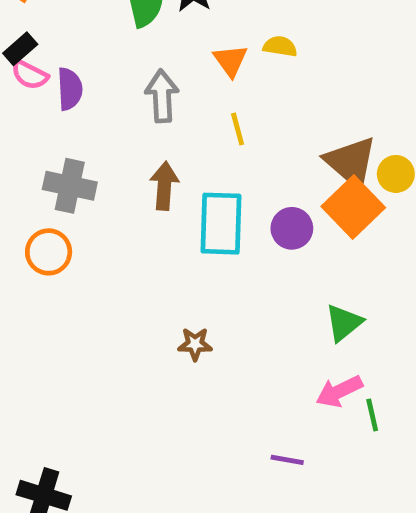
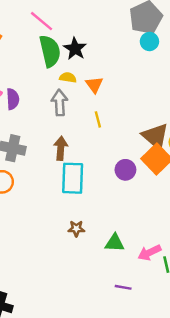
yellow semicircle: (280, 46) -> (68, 77), moved
cyan rectangle: (221, 224) -> (73, 178), moved
green triangle: (344, 323) -> (115, 243), moved, turned 42

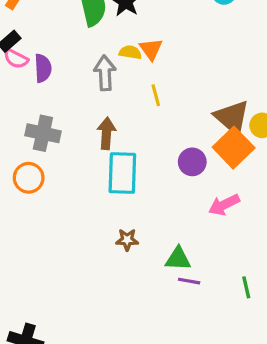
yellow semicircle: (68, 77) -> (130, 52), moved
pink arrow: (149, 253) -> (224, 205), moved
purple line: (123, 287) -> (189, 281), moved

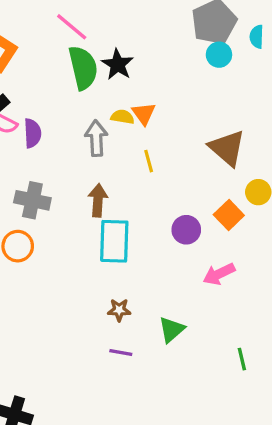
brown triangle: (232, 117) -> (227, 148), moved
orange square: (234, 148) -> (229, 215), size x0.7
green triangle: (178, 259) -> (172, 330), turned -44
purple line: (189, 281) -> (121, 352), moved

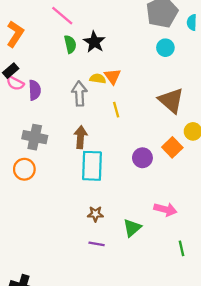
cyan circle: (219, 55) -> (165, 48), moved
green semicircle: (83, 68) -> (70, 44), size x0.6
pink arrow: (219, 274) -> (165, 209), moved, turned -140

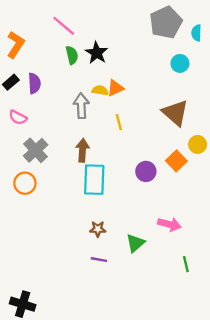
cyan circle: (165, 48) -> (180, 63), moved
orange triangle: (113, 76) -> (115, 88), turned 42
pink semicircle: (15, 83) -> (18, 117), moved
purple semicircle: (35, 90) -> (34, 83), moved
gray cross: (35, 137) -> (36, 150), turned 35

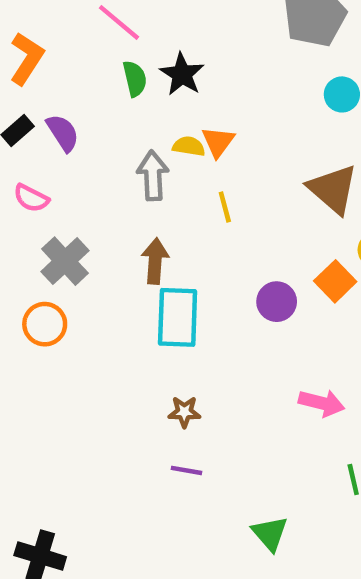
purple semicircle: (34, 83) -> (63, 133), turned -30
orange triangle: (115, 88) -> (218, 142), turned -30
green triangle: (135, 243) -> (270, 534), moved, turned -30

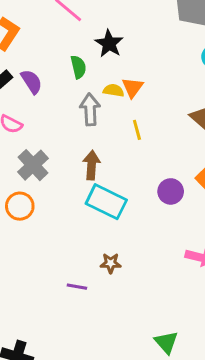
green semicircle: (135, 79) -> (78, 67), moved
cyan rectangle: (178, 317) -> (106, 202), turned -66
purple line: (187, 470) -> (77, 287), moved

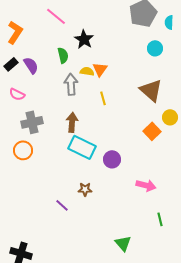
gray cross: (33, 165) -> (32, 122), turned 30
purple circle: (171, 191) -> (112, 159), moved
purple line: (77, 287) -> (62, 205), turned 32

